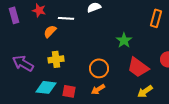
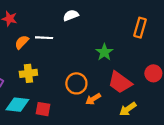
white line: (66, 18) -> (44, 38), moved
orange arrow: (98, 89) -> (93, 99), moved

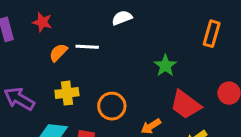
orange circle: (76, 83) -> (112, 106), moved

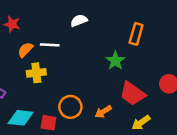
orange rectangle: (212, 34) -> (136, 34), moved
yellow cross: (67, 93) -> (36, 73), moved
orange circle: (112, 106) -> (70, 107), moved

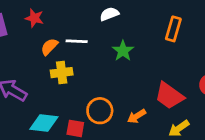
green star: (115, 61) -> (123, 51), moved

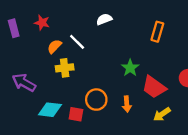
white line: (77, 41) -> (77, 42), turned 42
green star: (123, 51) -> (130, 68), moved
orange arrow: (137, 116) -> (127, 104), turned -63

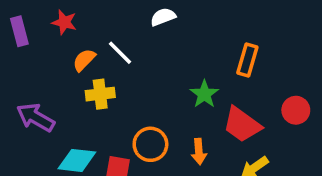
orange rectangle: (157, 32) -> (247, 60), moved

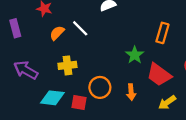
purple rectangle: (19, 31) -> (15, 28), moved
yellow cross: (100, 94) -> (67, 65), moved

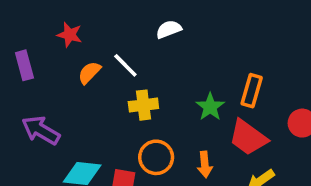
orange rectangle: (162, 33) -> (252, 91), moved
yellow cross: (67, 65) -> (143, 105), moved

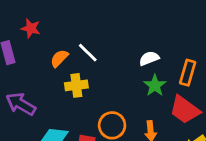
white semicircle: (169, 29) -> (149, 58), moved
red star: (70, 35) -> (31, 28), moved
yellow cross: (143, 105) -> (76, 85), moved

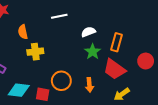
white line: (88, 53) -> (59, 16), moved, turned -56
orange semicircle: (59, 58) -> (23, 32), turned -56

